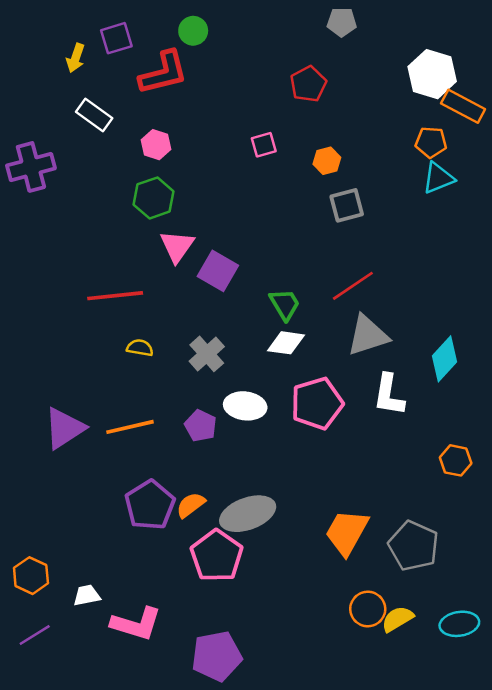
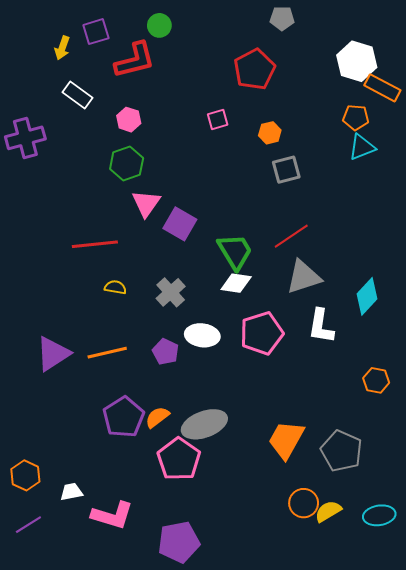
red pentagon: (308, 84) -> (254, 69), size x1.4
green trapezoid: (285, 304) -> (235, 251), size x1.4

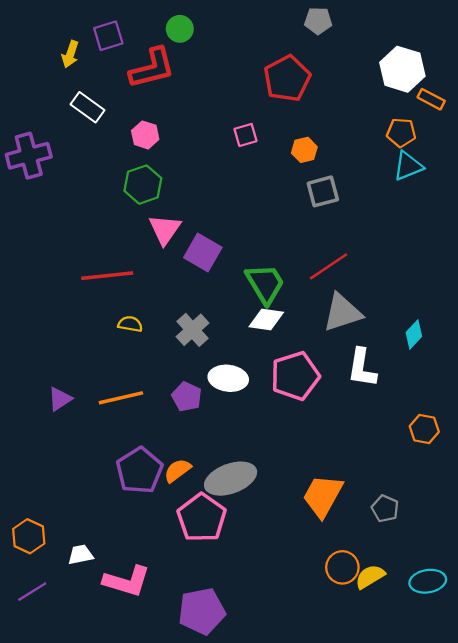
orange rectangle: (382, 88) -> (431, 99), size x0.7
cyan diamond: (367, 296) -> (414, 334), size x0.7
purple triangle: (53, 354) -> (60, 399), size x0.6
gray pentagon: (341, 451) -> (385, 509), size x0.6

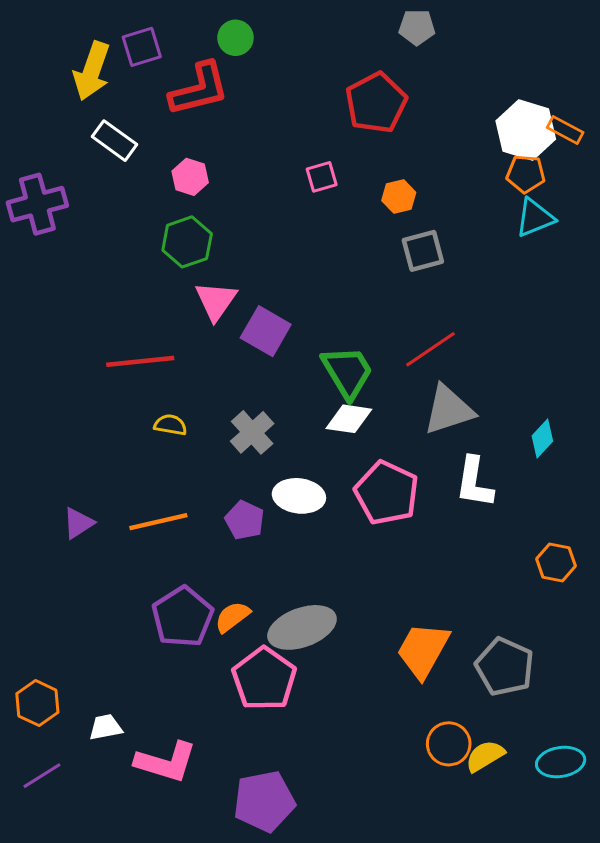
yellow arrow: (70, 54) -> (92, 71), size x1.6
white hexagon: (402, 69) -> (526, 130), moved
pink pentagon: (295, 376) -> (387, 493), turned -30
gray pentagon: (385, 509) -> (505, 667), size x1.6

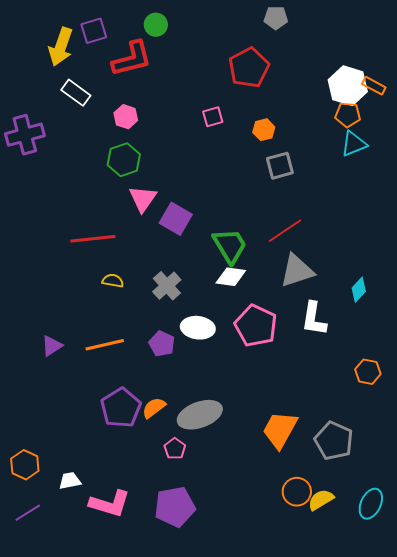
pink pentagon: (264, 679) -> (175, 449), size x0.5
cyan ellipse: (561, 762) -> (371, 504), turned -56
purple pentagon: (264, 801) -> (175, 507), moved

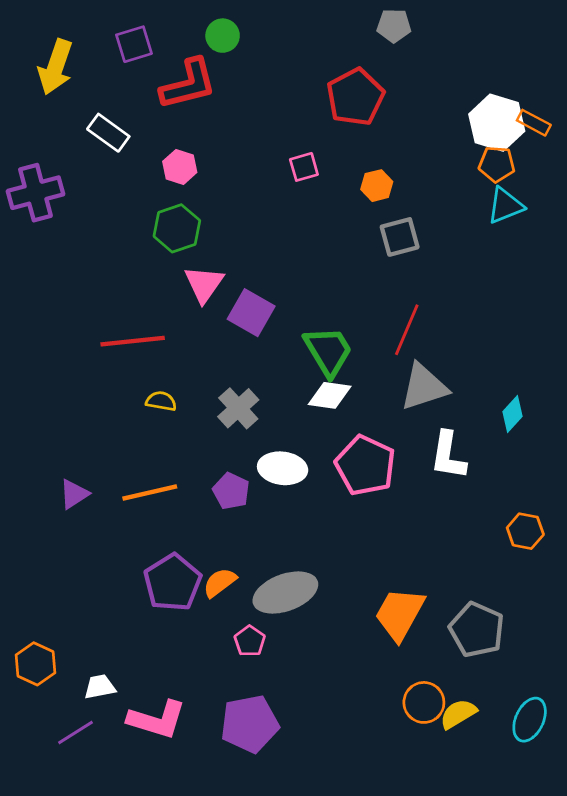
yellow arrow: (61, 47) -> (55, 67), moved
red line: (285, 231) -> (407, 330), turned -33
purple line: (28, 513) -> (75, 732), moved

